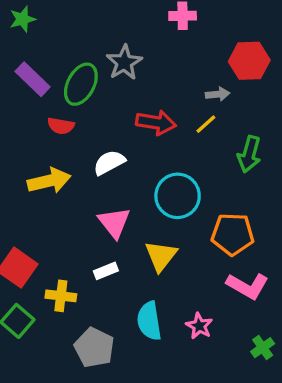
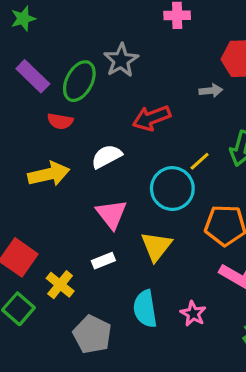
red arrow: (156, 122) -> (151, 118), turned 150
yellow line: (206, 124) -> (200, 161), moved
yellow cross: (61, 296) -> (60, 285), turned 32

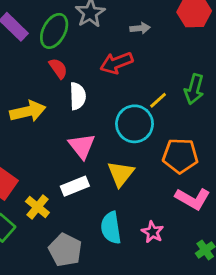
gray arrow: (211, 91) -> (140, 28), moved
red semicircle: (60, 121) -> (58, 68), moved, turned -135
white semicircle: (107, 156) -> (78, 96), turned 116
white rectangle: (103, 261) -> (75, 186), size x1.4

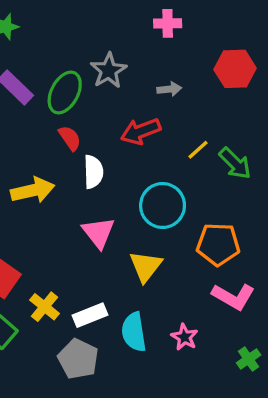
green arrow: (194, 89) -> (235, 163), turned -60
yellow line: (158, 100) -> (198, 150), moved
white rectangle: (75, 186) -> (90, 315), moved

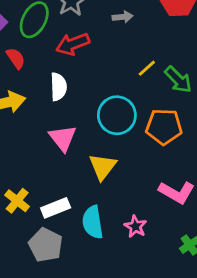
red arrow: (141, 131) -> (73, 44), moved
red semicircle: (70, 138) -> (16, 58), moved
orange pentagon: (218, 244) -> (164, 127), moved

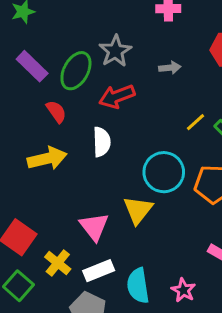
pink triangle: (63, 138) -> (94, 227), moved
yellow triangle: (103, 167) -> (138, 210), moved

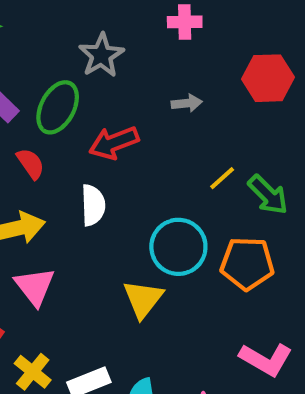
gray star: (115, 51) -> (101, 55), moved
pink triangle: (94, 227) -> (35, 286), moved

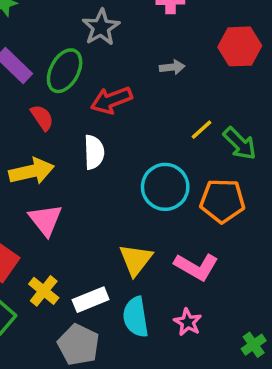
yellow triangle: (143, 299) -> (136, 260), moved
pink L-shape: (266, 359) -> (196, 267), moved

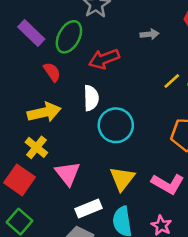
cyan circle: (165, 187) -> (116, 125), moved
pink triangle: (45, 220) -> (68, 173), moved
yellow cross: (44, 291) -> (36, 147), moved

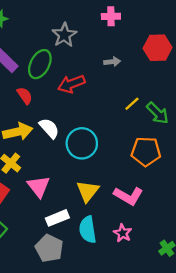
white semicircle: (91, 98) -> (49, 128), moved, turned -40

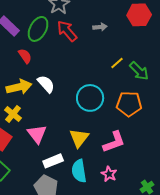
red arrow: (71, 84) -> (67, 31), moved, turned 70
cyan circle: (82, 143) -> (90, 98), moved
pink L-shape: (128, 196) -> (114, 142), turned -50

